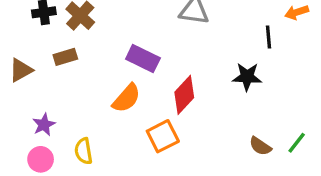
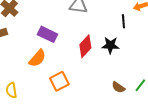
red diamond: (184, 95) -> (85, 46), moved

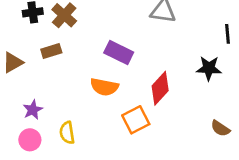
red diamond: (85, 46) -> (160, 88), moved
orange semicircle: (37, 58) -> (104, 87), turned 60

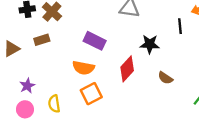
black star: (209, 68) -> (150, 44), moved
orange square: (136, 120) -> (91, 94), moved
brown semicircle: (220, 128) -> (165, 78), moved

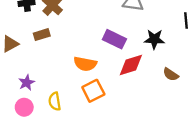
purple rectangle: (95, 41) -> (114, 39), moved
red diamond: (127, 69) -> (131, 65), turned 30

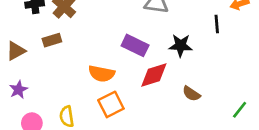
brown semicircle: (171, 74) -> (191, 94), moved
purple star: (27, 83) -> (18, 90), moved

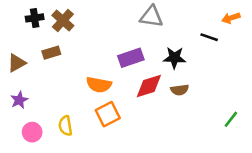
black line: (217, 24) -> (209, 37), turned -66
purple rectangle: (135, 45) -> (131, 58), turned -45
brown semicircle: (191, 94) -> (180, 90), moved, turned -42

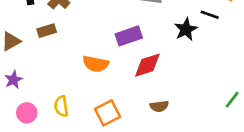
black star: (174, 58) -> (186, 29), moved, turned -30
brown semicircle: (180, 90) -> (159, 106), moved
orange square: (108, 114) -> (108, 113), moved

